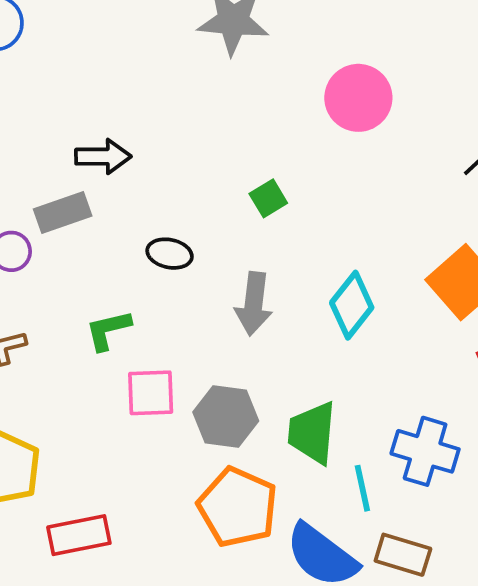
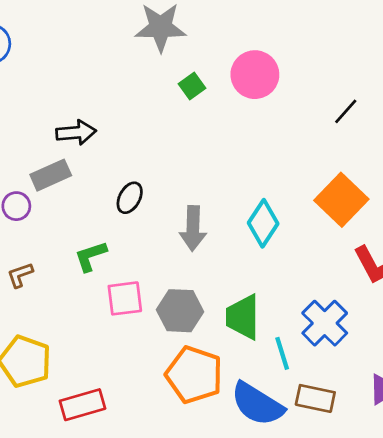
green square: (268, 198) -> (192, 86), moved
black ellipse: (170, 254) -> (130, 198), turned -68
blue cross: (425, 451) -> (325, 323), turned 33

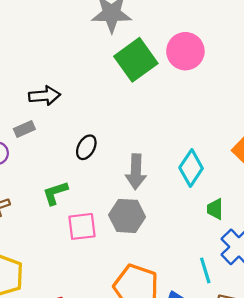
green square: (192, 86) -> (136, 60), size x2.0
gray rectangle: (51, 175) -> (24, 129), size x0.7
gray hexagon: (180, 311) -> (127, 216), moved
green trapezoid: (243, 317) -> (215, 209), moved, size x0.6

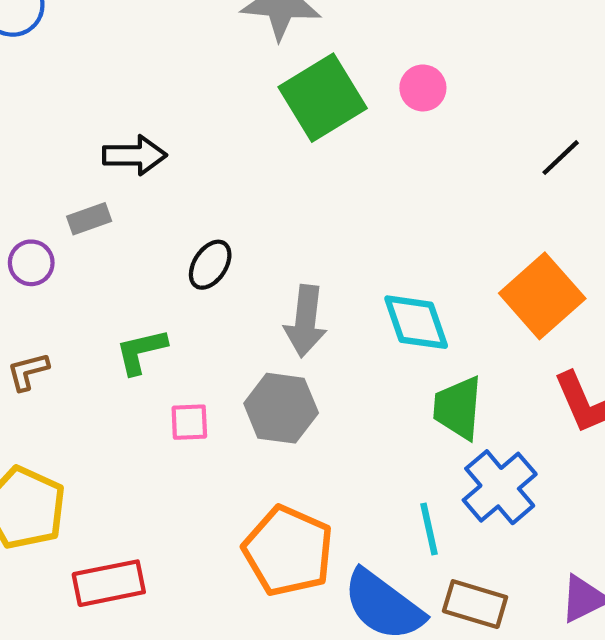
pink circle: (185, 51) -> (423, 88), size x0.6
cyan diamond: (191, 168) -> (416, 322), turned -57
green trapezoid: (215, 209) -> (458, 408), size x1.5
pink square: (82, 226) -> (189, 422), size x0.7

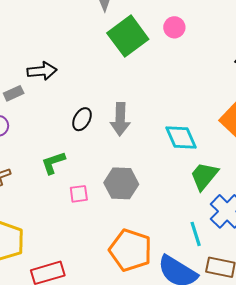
gray rectangle: (89, 219) -> (14, 93), moved
gray arrow: (305, 321) -> (120, 119), moved
green trapezoid: (458, 408) -> (204, 176), turned 40

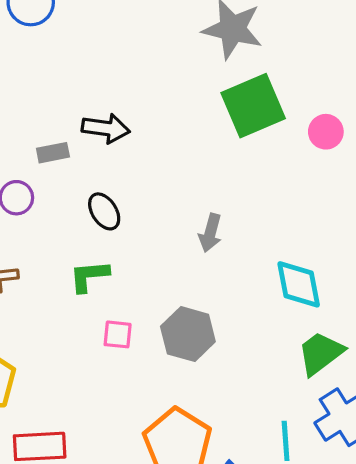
pink circle: (174, 27) -> (326, 132), moved
black ellipse: (82, 119) -> (104, 211), moved, turned -75
gray arrow: (120, 119) -> (210, 233), size x0.7

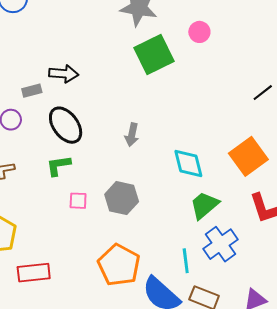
pink circle: (326, 132) -> (199, 32), moved
black ellipse: (104, 211) -> (66, 125), size x1.6

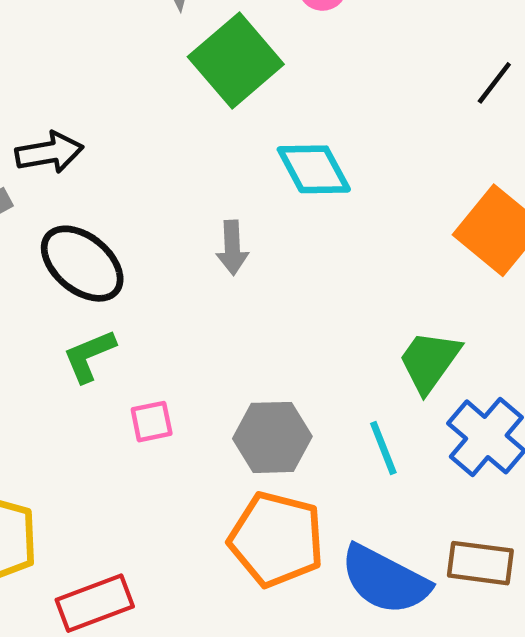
cyan diamond: (188, 163) -> (314, 169), moved
gray hexagon: (122, 198) -> (272, 437), moved
cyan line: (186, 261) -> (383, 448), moved

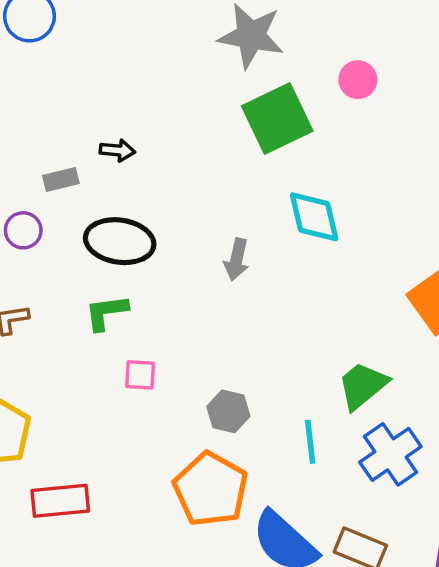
black arrow: (49, 152) -> (117, 150), size x0.7
black ellipse: (82, 264) -> (120, 241), turned -46
gray hexagon: (272, 437) -> (228, 411), size x0.7

